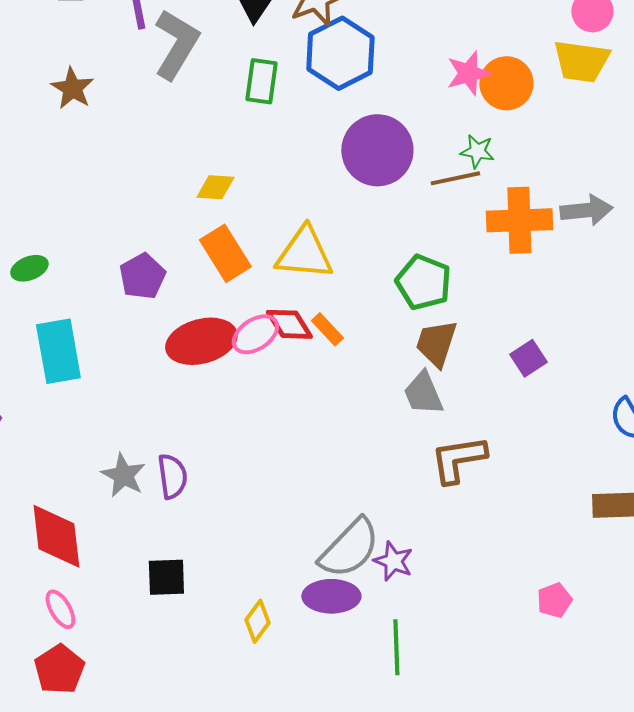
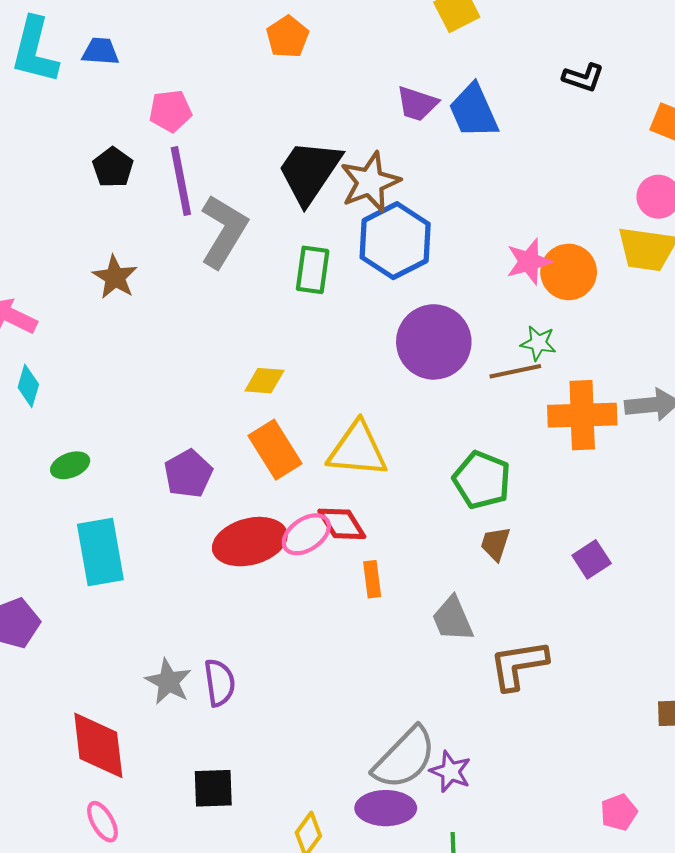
orange rectangle: (327, 329) -> (372, 579), moved, turned 36
brown trapezoid: (436, 343) -> (495, 544), size x0.7
gray trapezoid: (423, 393) -> (453, 619), moved

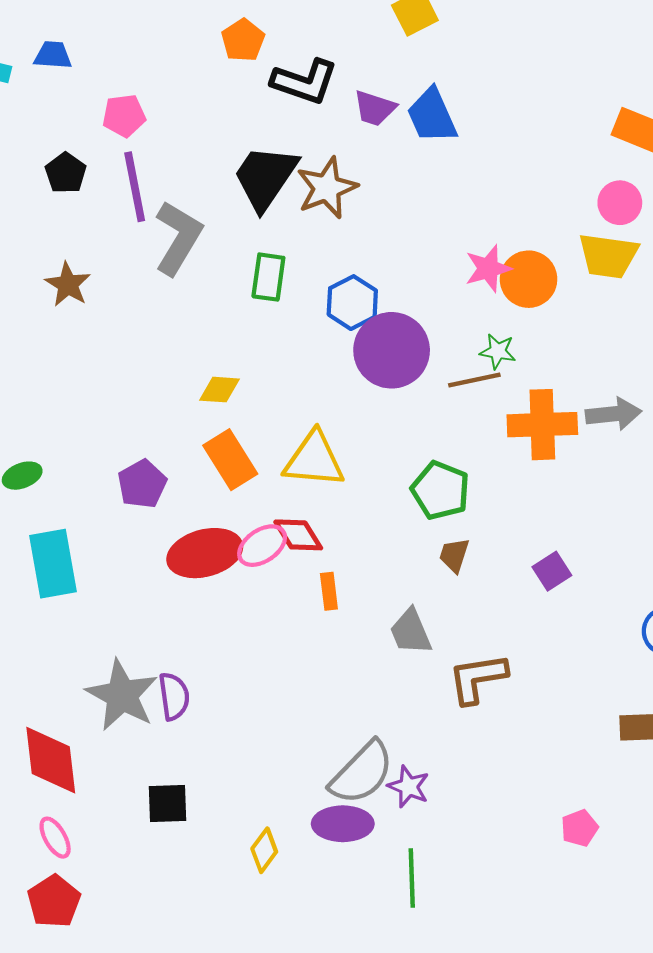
black L-shape: (583, 78) -> (305, 82), moved, size x1.6
blue hexagon: (395, 241) -> (352, 303), moved, size x0.7
gray star: (168, 682) -> (122, 695), size x1.5

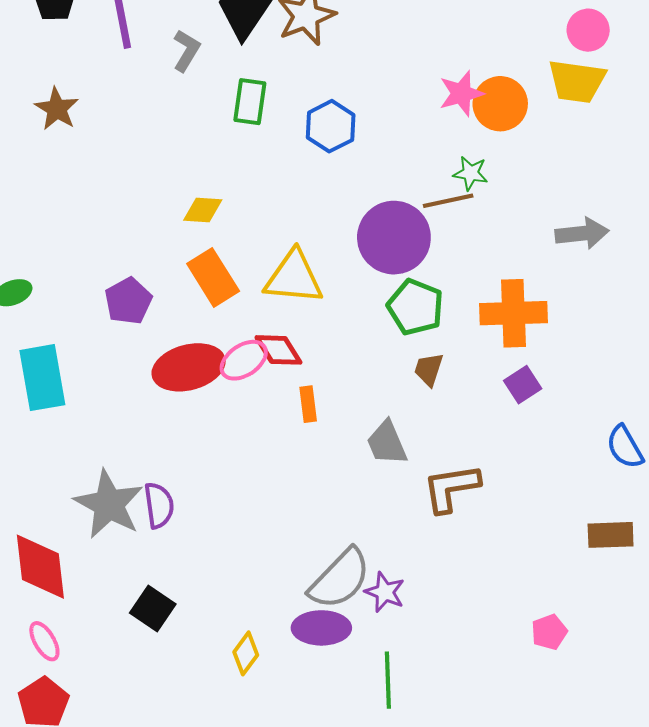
gray L-shape: (178, 238) -> (186, 51), moved, size x0.6
purple circle: (392, 350) -> (394, 238), moved
orange cross: (542, 425) -> (514, 313), moved
black square: (168, 804) -> (153, 609), turned 36

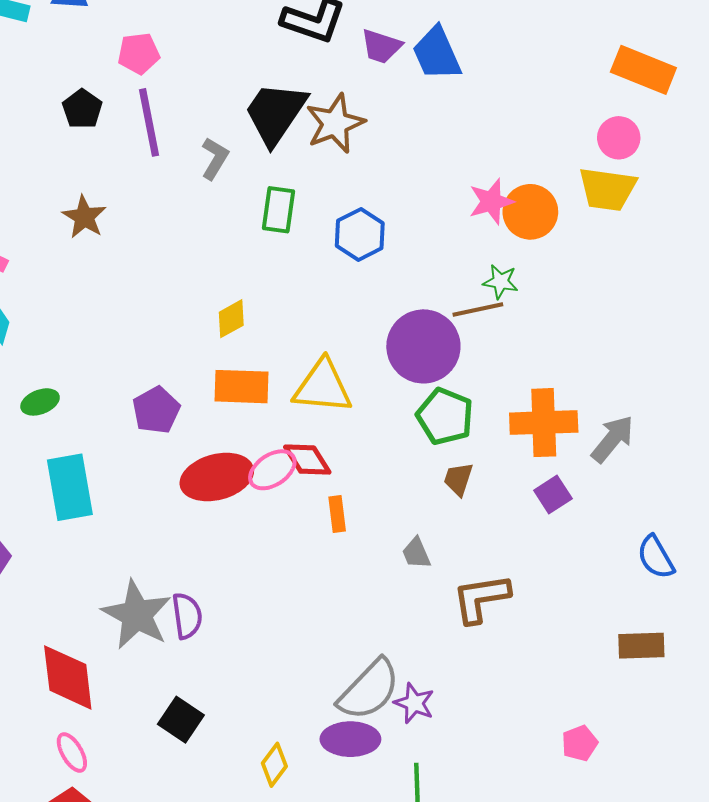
yellow diamond: (203, 210) -> (231, 319), turned -33
gray arrow: (582, 233) -> (613, 439), moved, turned -45
orange rectangle: (213, 277) -> (241, 387), turned -56
gray trapezoid: (387, 443) -> (416, 553), size x0.7

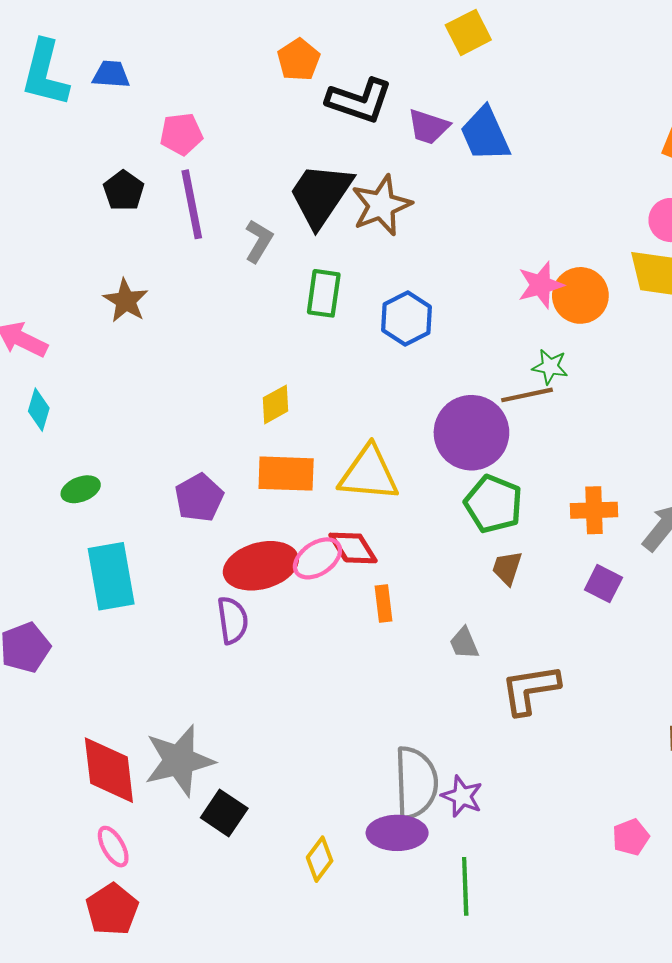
orange cross: (544, 423) -> (594, 510), size x0.7
purple square: (553, 494) -> (603, 584), turned -30
gray star: (137, 615) -> (179, 761), moved, turned 30
purple semicircle: (187, 616) -> (233, 620), moved
gray semicircle: (369, 690) -> (416, 783), turned -46

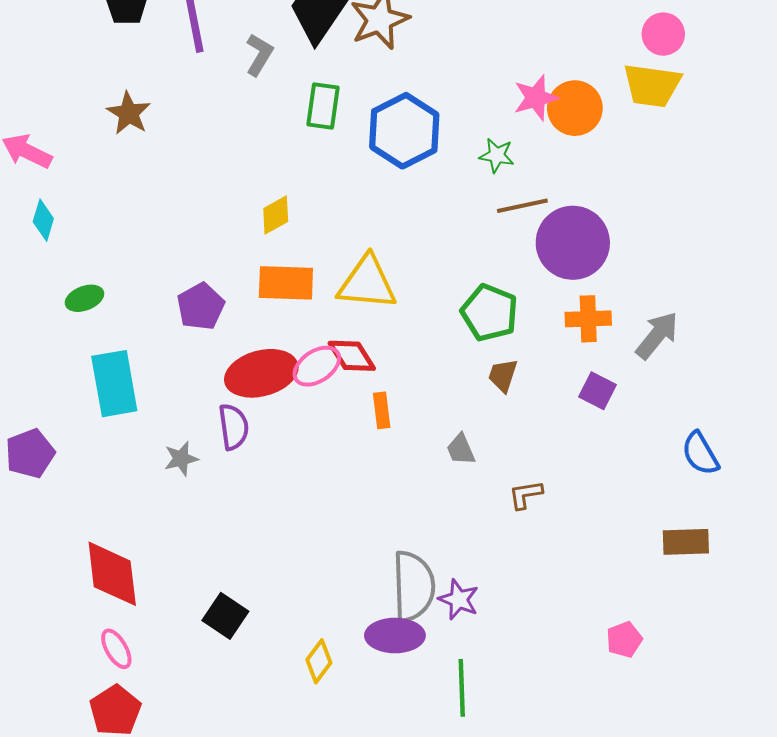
blue hexagon: (406, 318) -> (404, 131), size x1.4
green star: (550, 367) -> (497, 155), moved
purple circle: (471, 433) -> (573, 243), moved
brown L-shape: (530, 689) -> (526, 495), size x0.6
gray star: (179, 761) -> (181, 459), moved, size x0.5

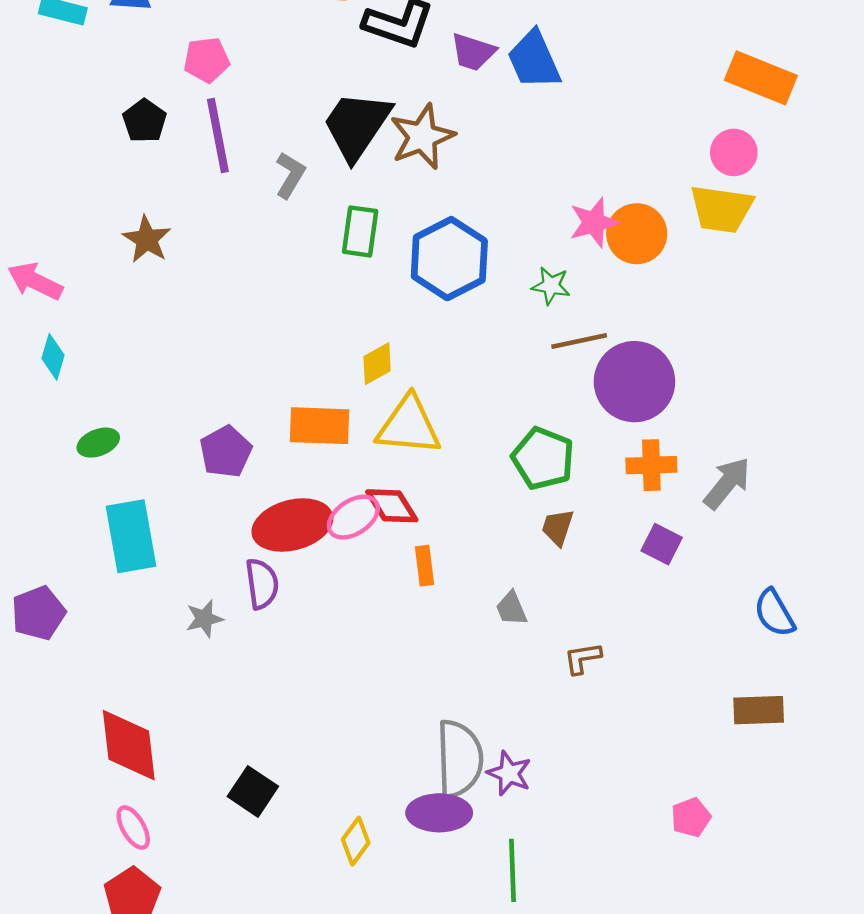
yellow diamond: (276, 215) -> (377, 364), moved

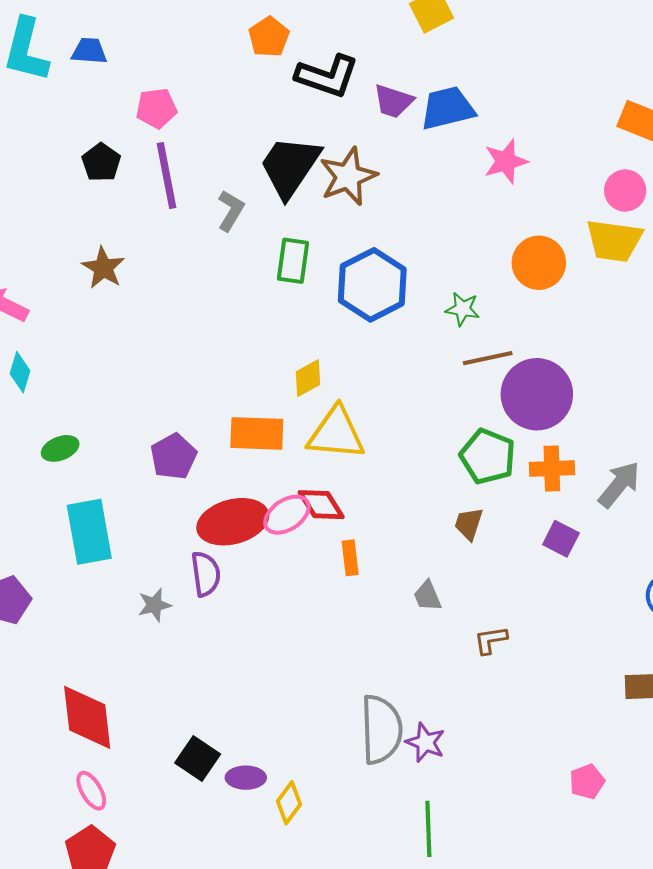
blue trapezoid: (534, 60) -> (448, 108), turned 100
pink star: (594, 222) -> (506, 161), moved
green pentagon: (543, 458) -> (488, 456), moved
purple ellipse: (439, 813) -> (246, 778), moved, size x0.7

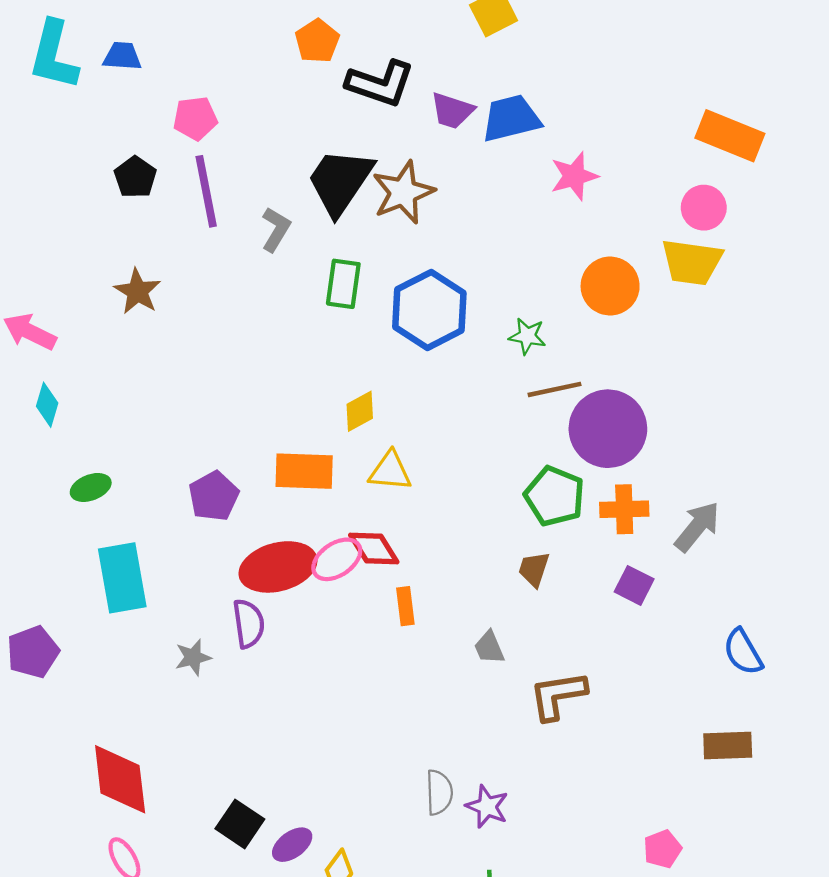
yellow triangle: (336, 433) -> (390, 471), size x0.7
brown L-shape: (491, 640) -> (558, 695), size x1.6
gray semicircle: (381, 729) -> (439, 792), size x0.6
purple ellipse: (246, 778) -> (292, 845), turned -36

